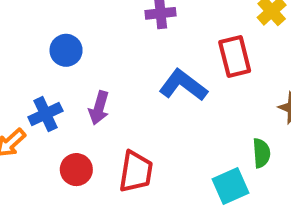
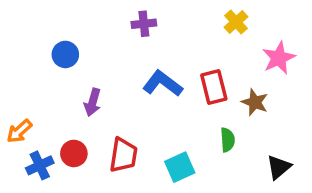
red rectangle: (235, 56) -> (214, 87), moved
blue cross: (45, 114) -> (40, 165), moved
cyan square: (231, 186) -> (180, 167), moved

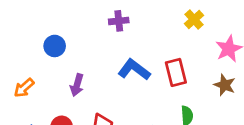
brown star: (255, 102) -> (225, 85), moved
orange arrow: (19, 131) -> (24, 88), moved

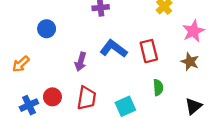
purple arrow: (77, 85) -> (81, 62), moved

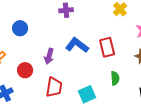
red circle: (52, 97) -> (25, 70), moved

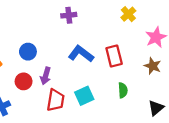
blue circle: (20, 28) -> (28, 52), moved
purple arrow: (49, 56) -> (46, 76), moved
cyan square: (87, 94) -> (84, 96), moved

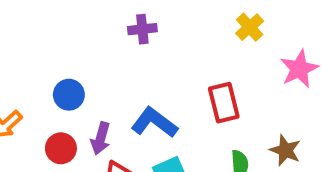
blue L-shape: (81, 54) -> (154, 122), moved
brown star: (153, 66) -> (285, 150), moved

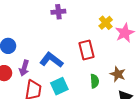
yellow cross: (250, 27) -> (106, 23), moved
purple cross: (142, 29) -> (58, 12), moved

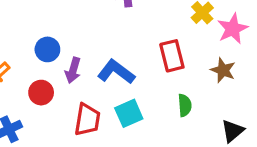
purple arrow: (24, 68) -> (73, 70), moved
brown star: (118, 74) -> (223, 70), moved

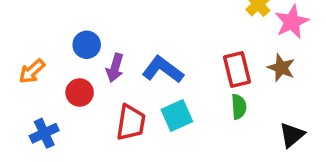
red rectangle: (172, 56) -> (237, 70), moved

